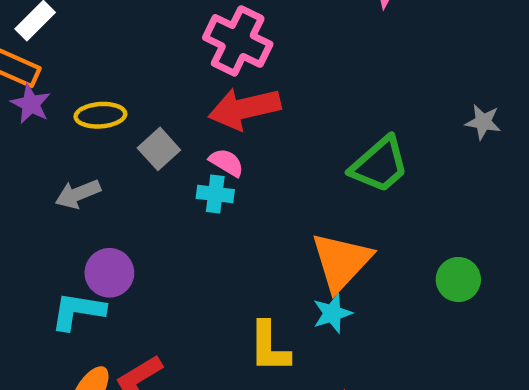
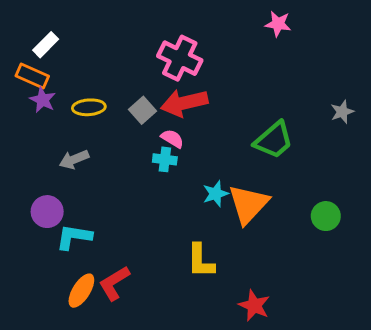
gray star: (483, 122) -> (342, 112), turned -30
gray square: (159, 149) -> (142, 110), moved
purple circle: (109, 273) -> (47, 212), moved
cyan star: (332, 313) -> (216, 194), moved

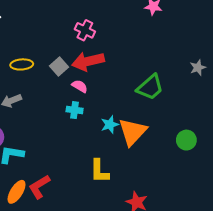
pink cross: (180, 58) -> (85, 30), size x0.7
cyan cross: (165, 159) -> (75, 110), moved

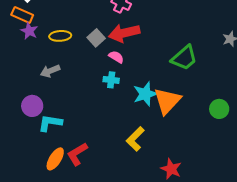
cyan star: (110, 125) -> (145, 94), size x1.4
yellow L-shape: (99, 171) -> (135, 139), turned 45

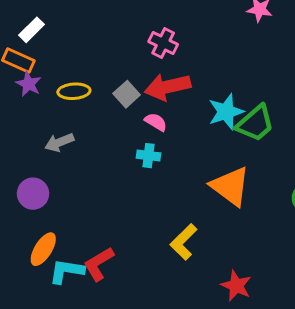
cyan star: (145, 94) -> (226, 112), moved
orange triangle: (167, 101) -> (230, 186), turned -36
cyan L-shape: (50, 123) -> (67, 271), moved
orange ellipse: (55, 159) -> (43, 249), moved

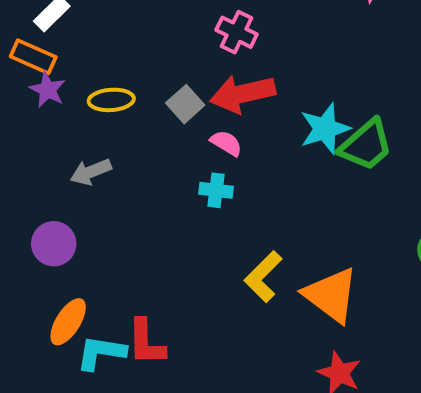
orange triangle: (230, 186) -> (331, 295), moved
yellow L-shape: (184, 242) -> (263, 277), moved
red L-shape: (99, 264) -> (146, 342), turned -60

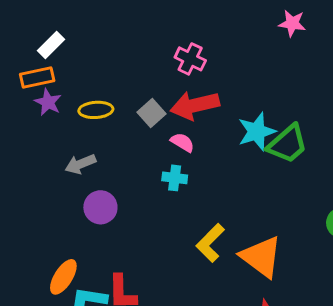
orange rectangle: (33, 57) -> (37, 77), turned -36
purple circle: (54, 244) -> (100, 207), moved

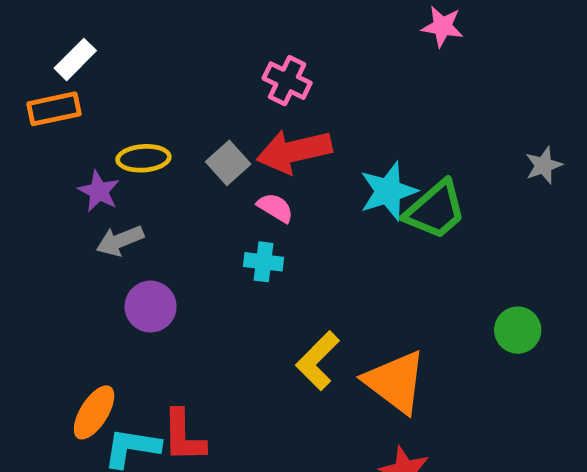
purple star: (48, 102) -> (99, 191), moved

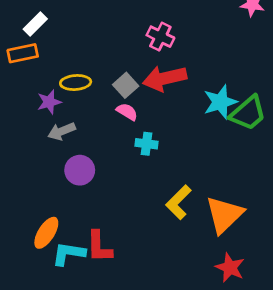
purple star: (99, 191) -> (49, 102), turned 30
pink semicircle: (275, 208) -> (127, 112), moved
orange triangle: (395, 382) -> (224, 215), turned 39

